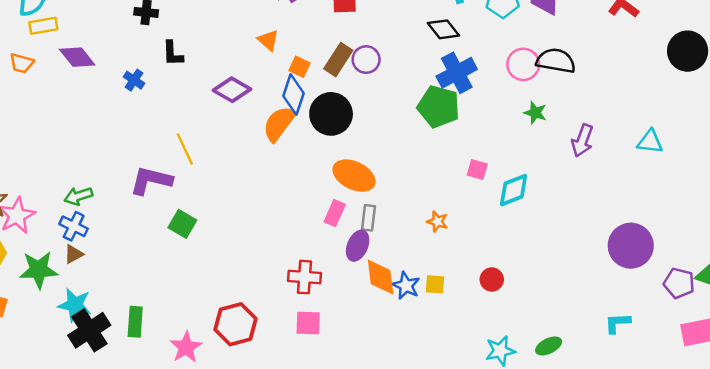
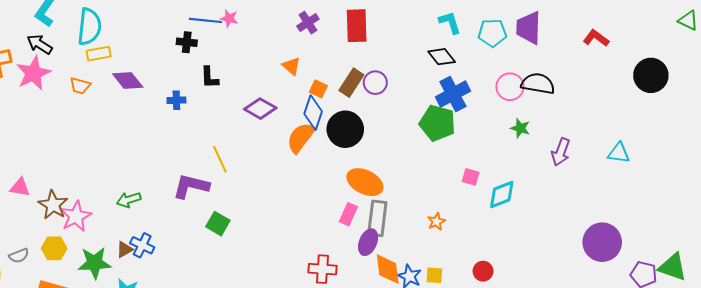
blue cross: (134, 80) -> (176, 100), turned -36
gray rectangle: (368, 218) -> (377, 218), size x1.6
orange star: (437, 221) -> (436, 221), turned 30
blue cross: (74, 226) -> (142, 245), moved

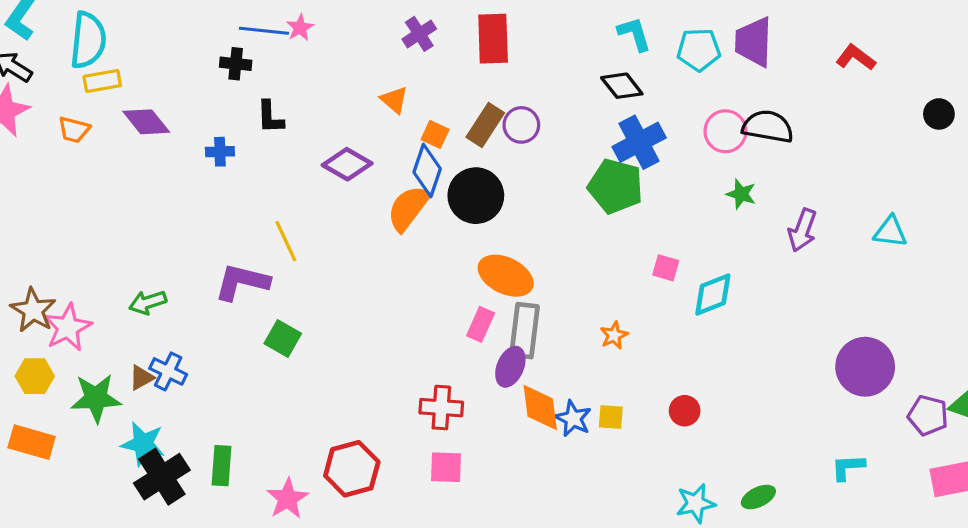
pink star: (229, 18) -> (300, 28), turned 30
black circle: (651, 75) -> (939, 114), size x0.6

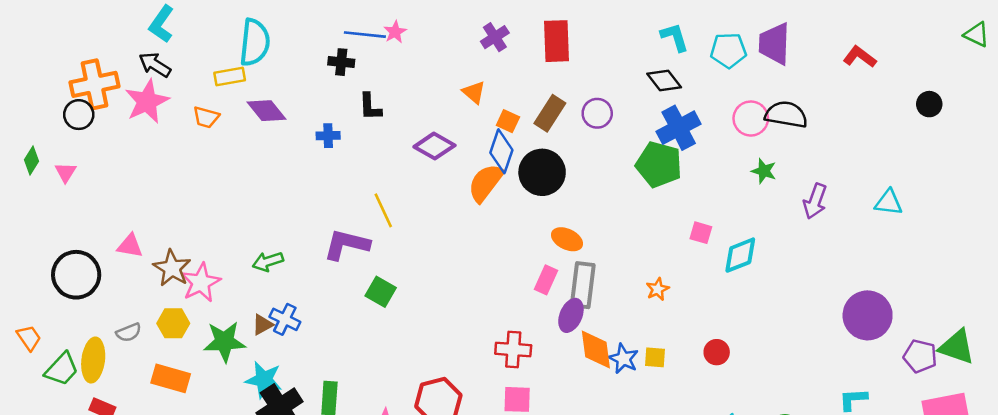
cyan semicircle: (88, 40) -> (255, 42), moved
purple circle: (521, 125) -> (597, 113), moved
orange ellipse: (506, 276) -> (567, 239), size x0.7

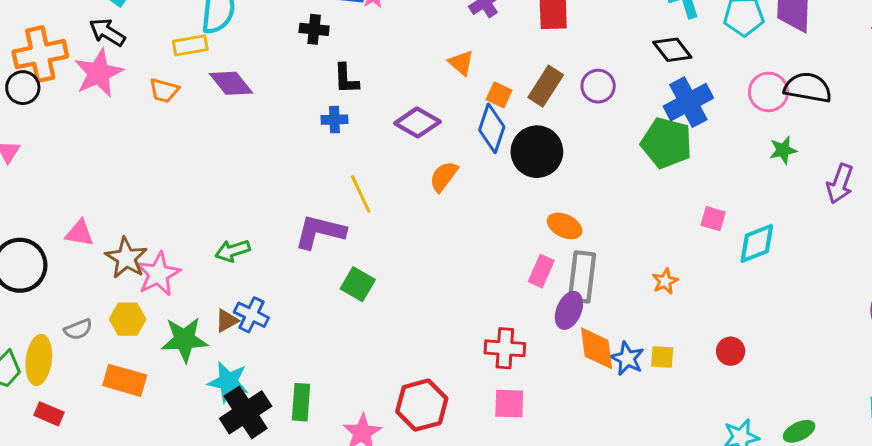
blue cross: (328, 136) -> (334, 120), moved
green star: (764, 171) -> (783, 150), turned -30
orange semicircle: (486, 183) -> (444, 176), moved, size x0.7

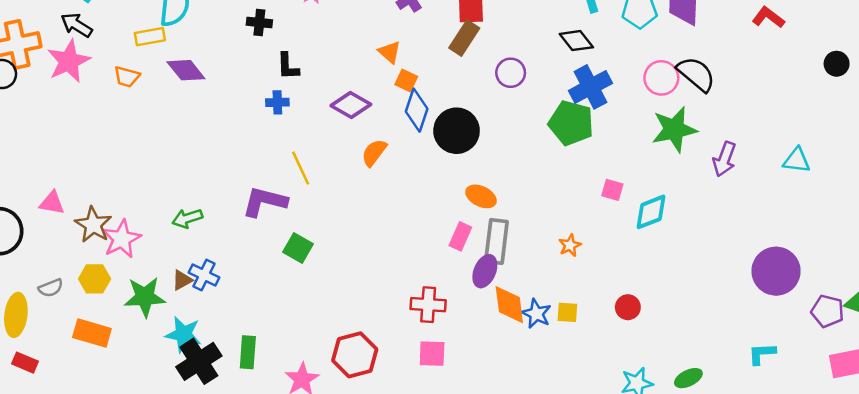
brown rectangle: (546, 86) -> (464, 38), moved
black semicircle: (808, 88) -> (696, 74), turned 30
orange square: (499, 95) -> (406, 80), moved
green star: (783, 150) -> (674, 129), size x1.8

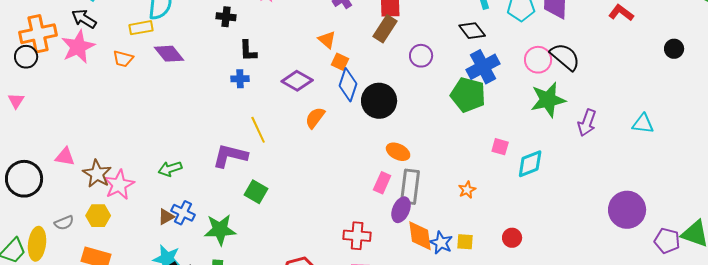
green star: (145, 297) -> (220, 230), moved

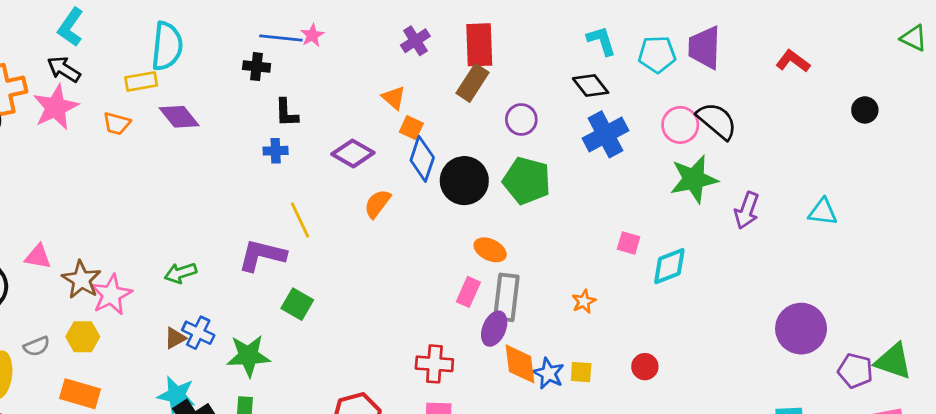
green pentagon: (468, 95) -> (527, 181), moved

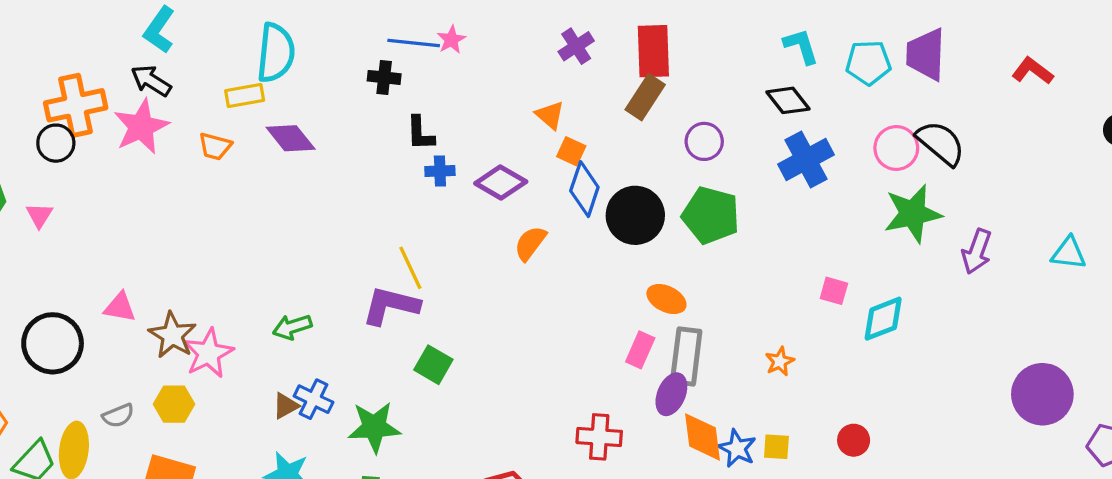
blue cross: (276, 151) -> (440, 171), moved
yellow line: (300, 220) -> (410, 268), moved

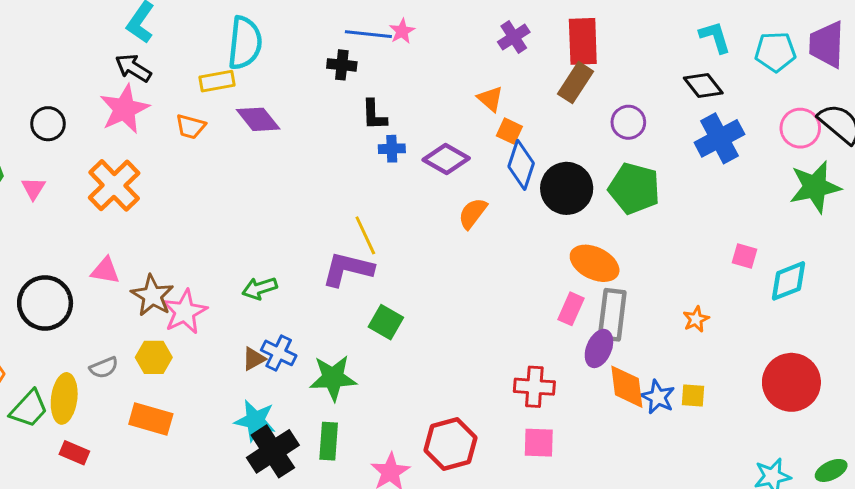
orange cross: (76, 105) -> (114, 185), moved, turned -32
orange ellipse: (666, 299) -> (595, 263), size x1.4
red circle: (854, 440) -> (791, 382), moved, size x2.0

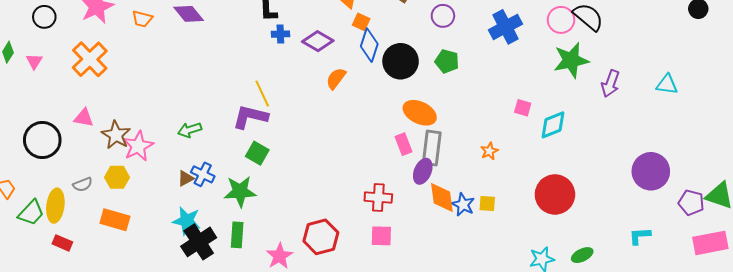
green pentagon: (634, 188) -> (447, 61), size x0.7
pink rectangle: (571, 309) -> (404, 144), turned -45
green square: (386, 322) -> (257, 153), moved

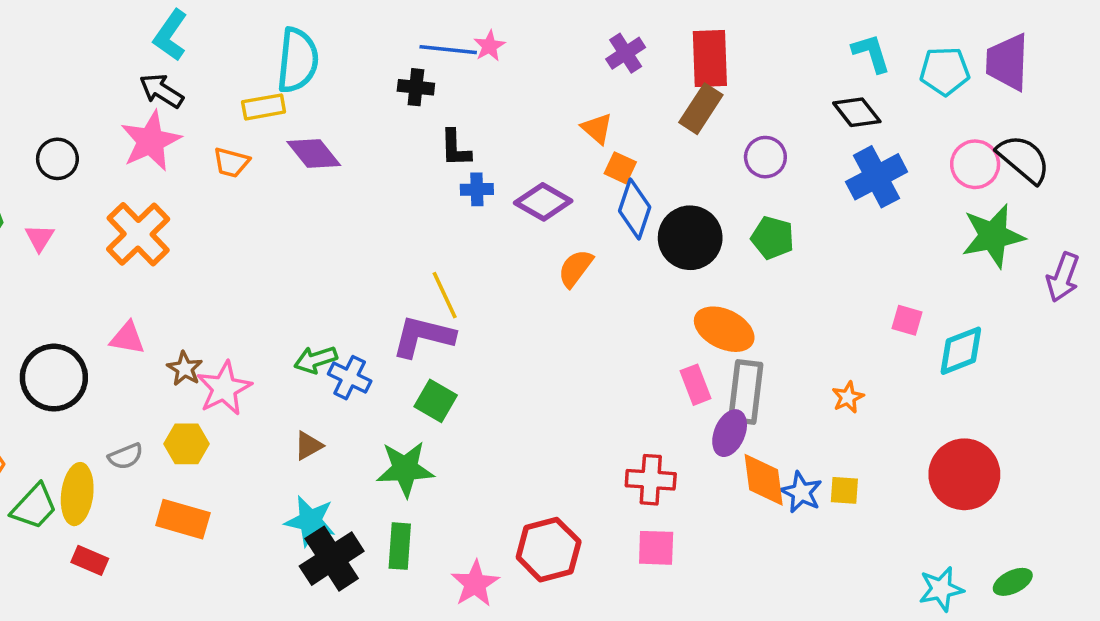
brown star: (116, 135) -> (185, 369), size x0.7
blue cross: (203, 174) -> (350, 378), moved

